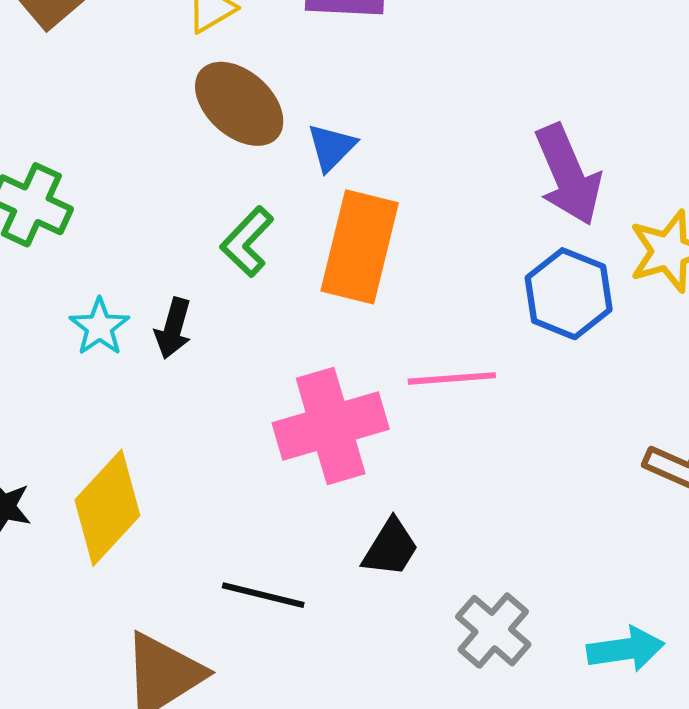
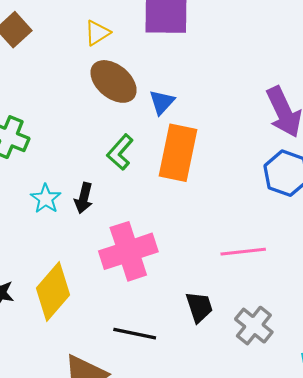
pink line: (452, 378) -> (243, 252), moved
pink cross: (331, 426) -> (128, 251), moved
black trapezoid: (391, 548) -> (199, 307), turned -48
gray cross: (493, 631) -> (254, 326), moved

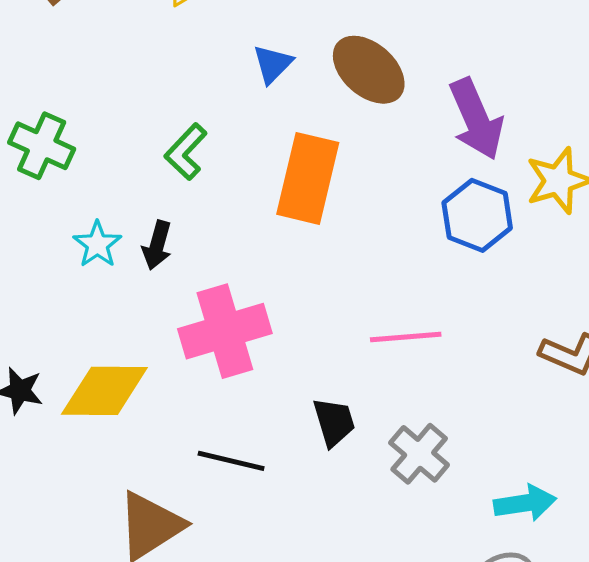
brown ellipse: (114, 81) -> (369, 70), moved
blue triangle: (162, 102) -> (273, 64), moved
green L-shape: (120, 152) -> (186, 152), moved
yellow diamond: (53, 291) -> (104, 391), turned 48

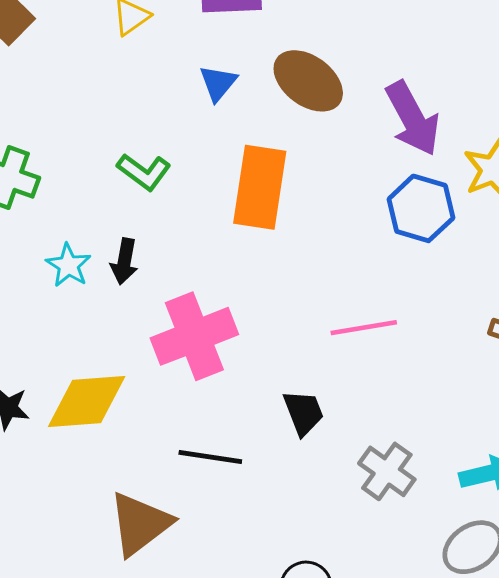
green L-shape: (186, 152) -> (144, 172), turned -92
gray cross: (419, 454) -> (387, 471), moved

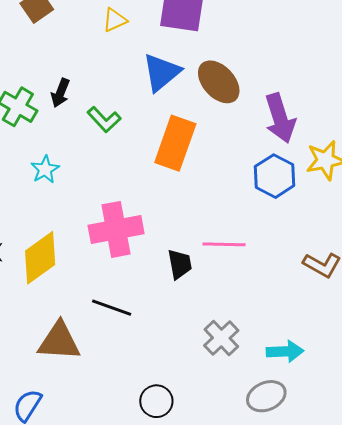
blue triangle: (218, 83) -> (161, 72), size x1.6
black arrow: (124, 261) -> (60, 93), moved
yellow diamond: (87, 401) -> (40, 258), turned -42
black trapezoid: (303, 413) -> (180, 264), moved
brown triangle: (140, 524) -> (59, 341), turned 30

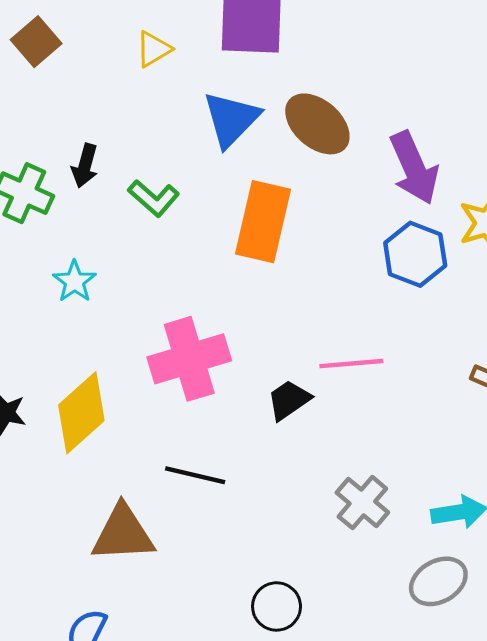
black trapezoid: (180, 264) -> (289, 400), turned -108

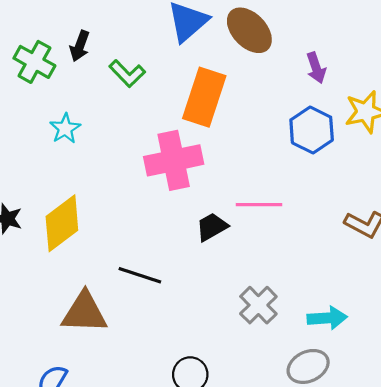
purple arrow: (414, 168) -> (316, 68), size x0.6
pink cross: (189, 359) -> (174, 160), moved

